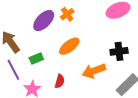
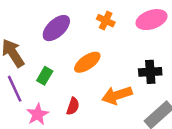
orange cross: (67, 14) -> (106, 21), moved, turned -32
green rectangle: (36, 58) -> (45, 76), turned -40

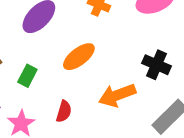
black cross: (150, 72) -> (157, 65), turned 30

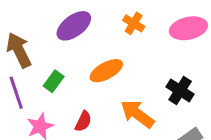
orange arrow: (117, 95) -> (137, 114), turned 48

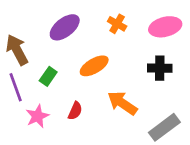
black cross: (180, 91) -> (160, 68), moved, turned -30

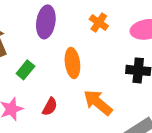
purple ellipse: (65, 27) -> (46, 22), turned -48
orange ellipse: (94, 66) -> (72, 63), turned -72

